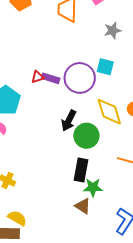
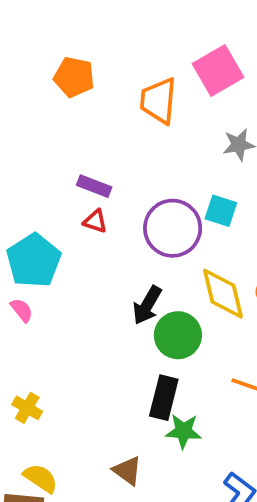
red triangle: (38, 77) -> (95, 221), turned 32
purple rectangle: (51, 78) -> (94, 186), moved
brown triangle: (83, 206) -> (127, 471), moved

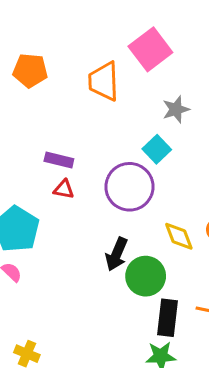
cyan square: (221, 211) -> (157, 149), moved, turned 36
yellow diamond: (223, 294) -> (179, 236), size x0.7
black rectangle: (164, 398) -> (167, 318), moved

